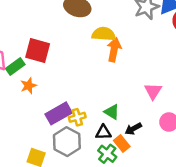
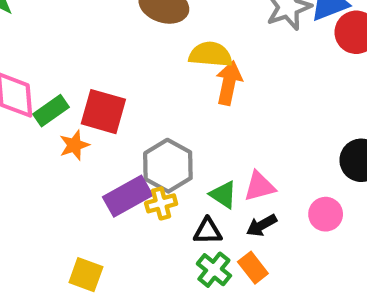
red square: (38, 50) -> (103, 112), moved
pink triangle: (153, 91) -> (259, 186), moved, turned 42
gray hexagon: (67, 142) -> (168, 166), moved
orange rectangle: (122, 143) -> (253, 268), moved

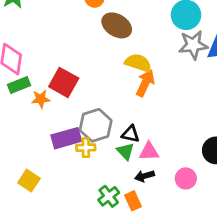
green rectangle: (51, 111) -> (19, 85), moved
black triangle: (208, 231) -> (131, 134), moved

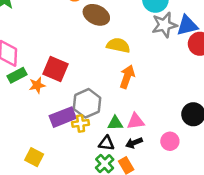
orange arrow: (145, 83) -> (127, 77), moved
black triangle: (131, 134) -> (106, 143), moved
green triangle: (126, 151) -> (115, 123), turned -42

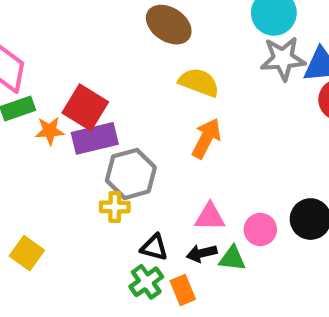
purple rectangle: (63, 117) -> (95, 138), moved
green triangle: (115, 123) -> (232, 258), moved
pink circle: (170, 141) -> (260, 230), moved

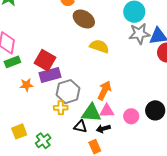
orange star: (50, 131) -> (26, 85), moved
orange arrow: (206, 138) -> (104, 90), moved
yellow square: (27, 253) -> (19, 131), turned 35
green triangle: (232, 258) -> (91, 113), moved, size x1.5
green cross: (146, 282) -> (43, 141), moved

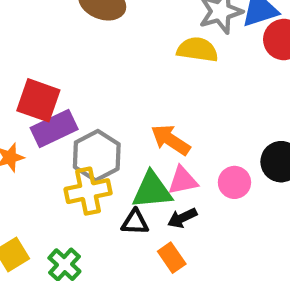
yellow semicircle: (99, 46) -> (197, 50), moved
orange arrow: (104, 90) -> (170, 140), turned -72
yellow cross: (61, 108) -> (88, 191), size x1.5

